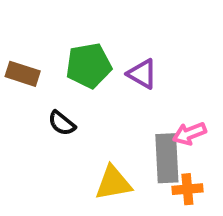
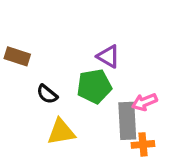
green pentagon: (89, 66) -> (94, 86), moved
yellow triangle: (113, 183) -> (61, 132), moved

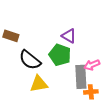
green pentagon: (94, 86) -> (60, 55), turned 30
black semicircle: (47, 94) -> (30, 60), size x1.6

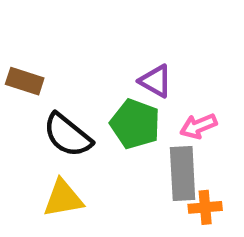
pink arrow: (92, 65) -> (198, 126), moved
yellow triangle: (39, 84) -> (63, 198), moved

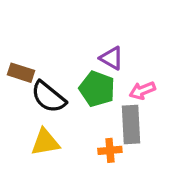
brown rectangle: (25, 81) -> (21, 73), moved
orange cross: (205, 207) -> (110, 150), moved

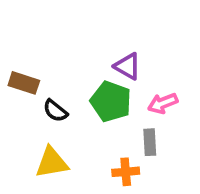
black semicircle: (48, 97) -> (55, 111), size x0.6
gray rectangle: (131, 124) -> (150, 142), size x0.6

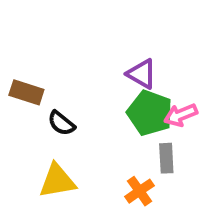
green pentagon: (111, 101) -> (150, 113), moved
orange cross: (126, 172) -> (140, 191), turned -30

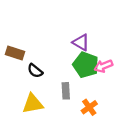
gray rectangle: (166, 158) -> (66, 91), moved
orange cross: (140, 191) -> (89, 107), moved

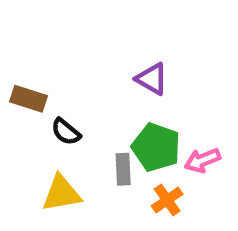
green pentagon: (86, 65) -> (156, 147), moved
pink arrow: (103, 66) -> (202, 160), moved

